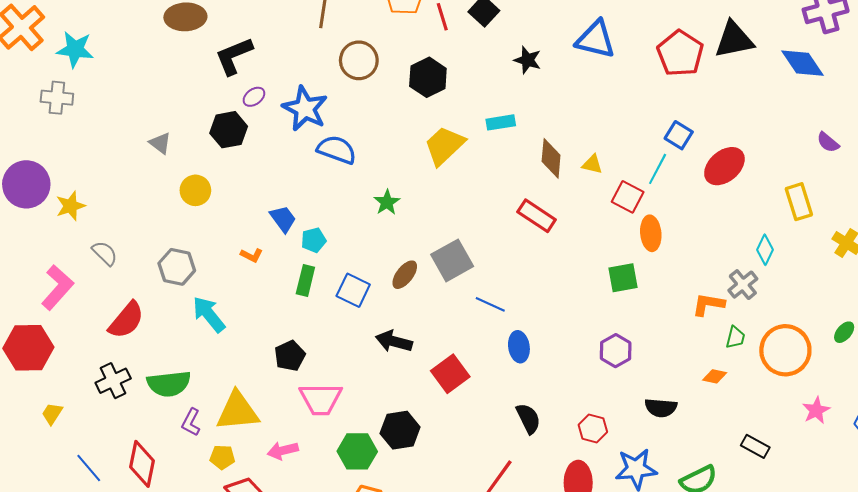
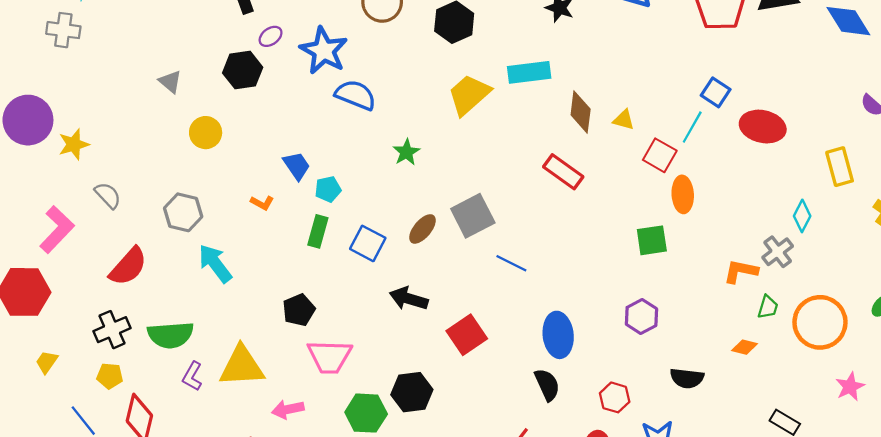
cyan rectangle: (501, 122) -> (529, 72), size x1.4
red ellipse: (724, 166) -> (763, 127), turned 51
blue ellipse: (519, 347) -> (558, 335), moved, size x1.4
yellow pentagon: (222, 457) -> (110, 376), moved

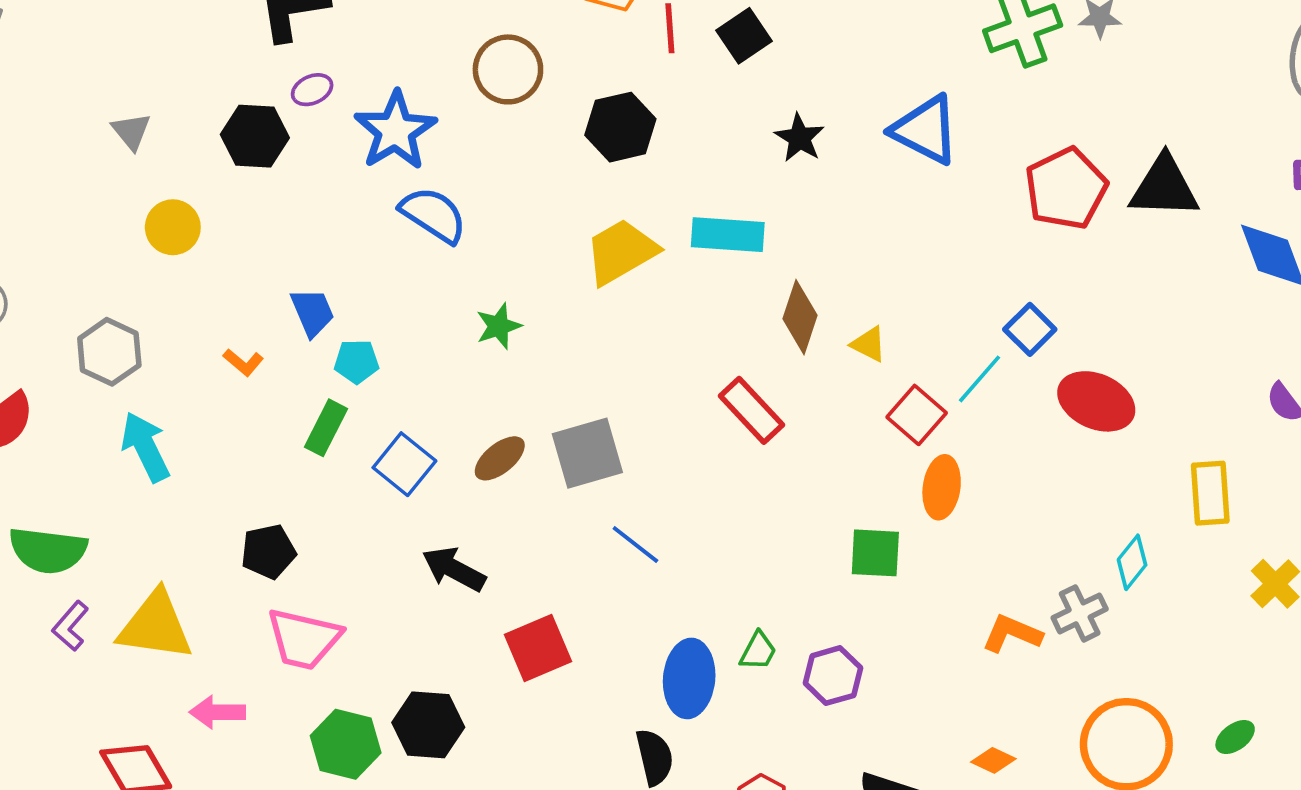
green trapezoid: (768, 307) -> (758, 651), moved

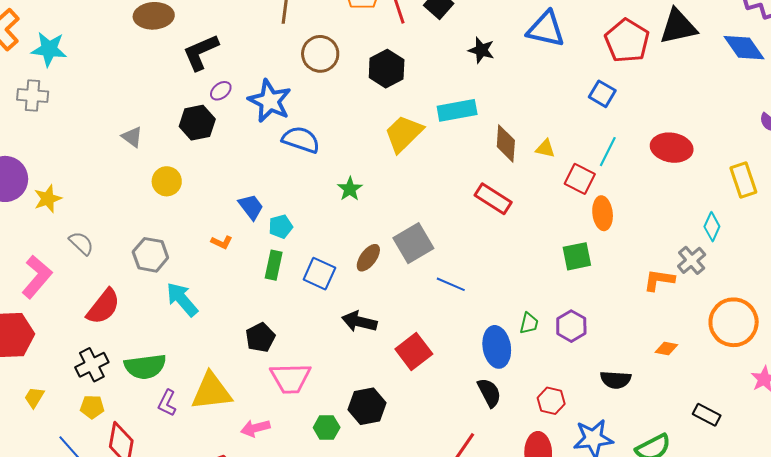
blue square: (1030, 329) -> (602, 94), moved
green hexagon: (346, 744) -> (327, 428), size x0.7

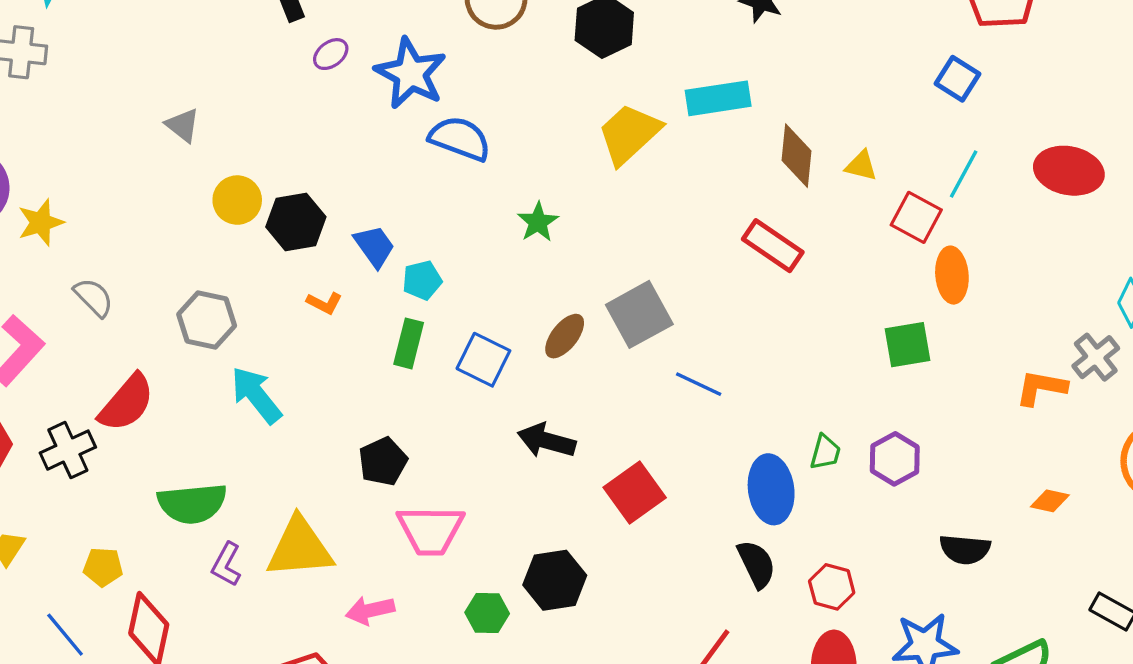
black hexagon: (197, 123) -> (296, 222), moved
black cross: (92, 365) -> (68, 450), moved
red hexagon: (551, 401) -> (832, 587), moved

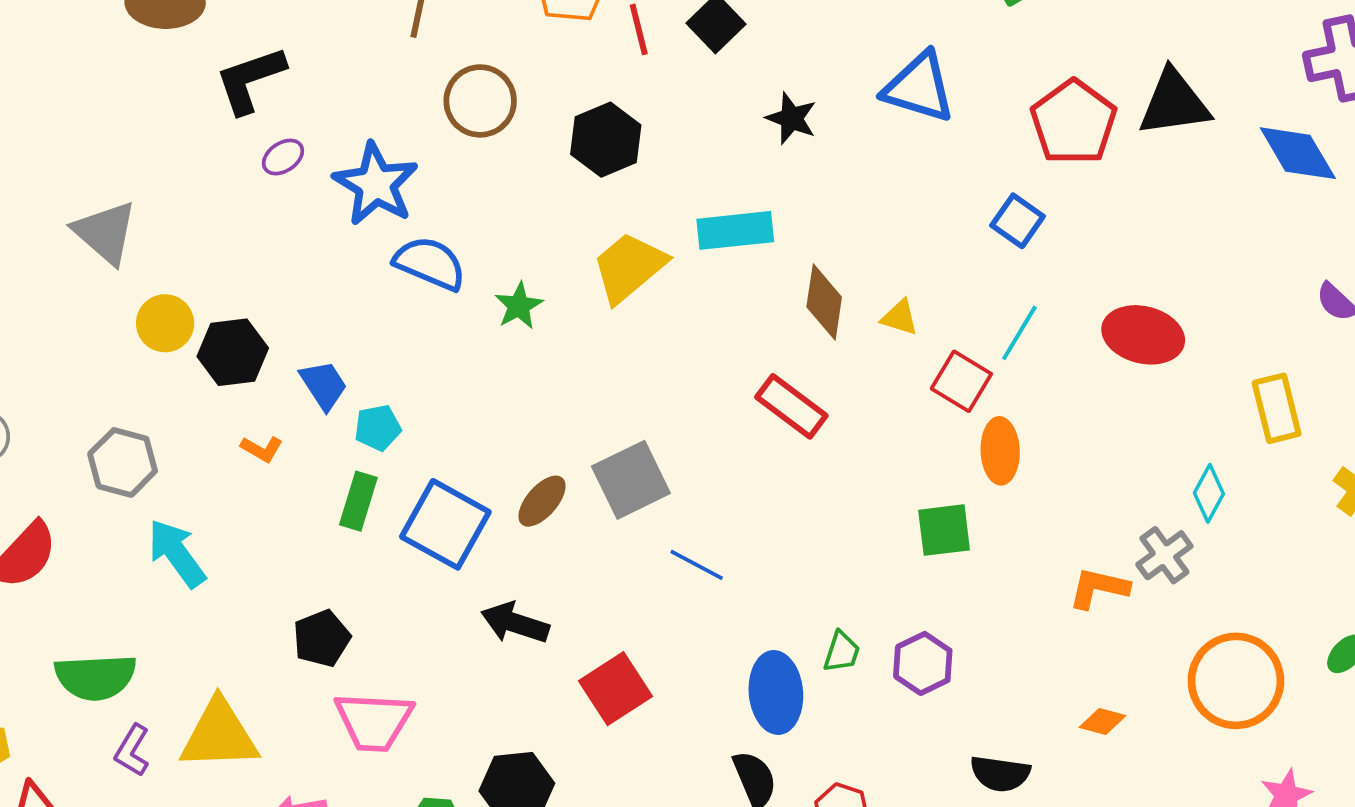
gray triangle: (183, 125) -> (105, 232), size x1.6
green star: (538, 222) -> (519, 306), moved
blue square: (483, 360) -> (445, 524), size x1.4

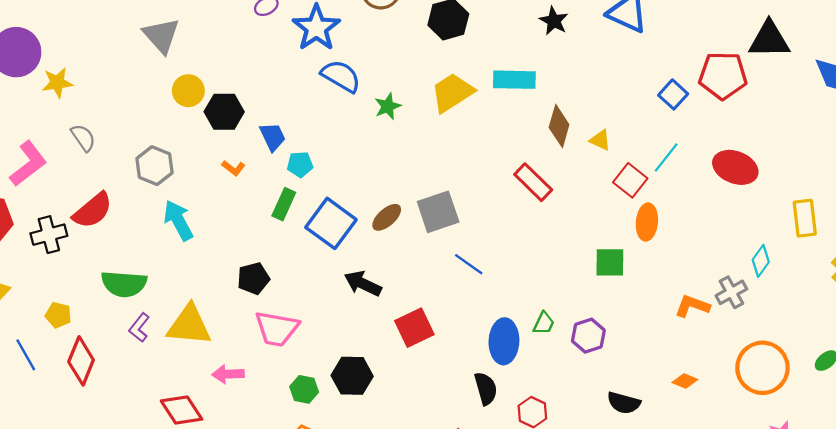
red pentagon: (1074, 122) -> (723, 76), moved, turned 30

